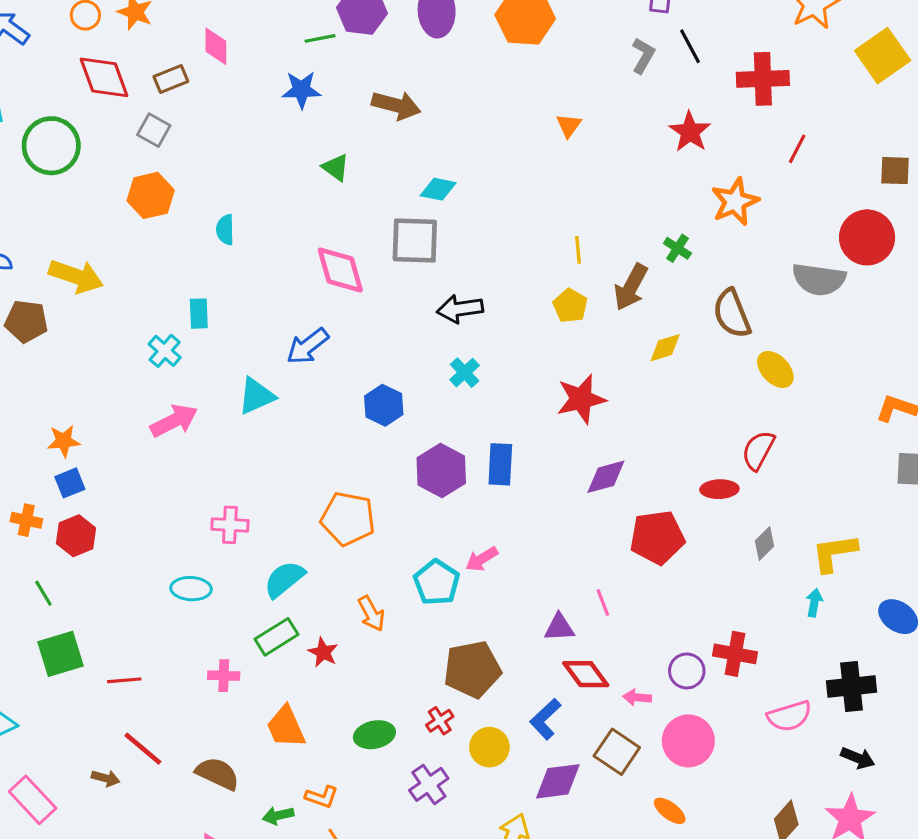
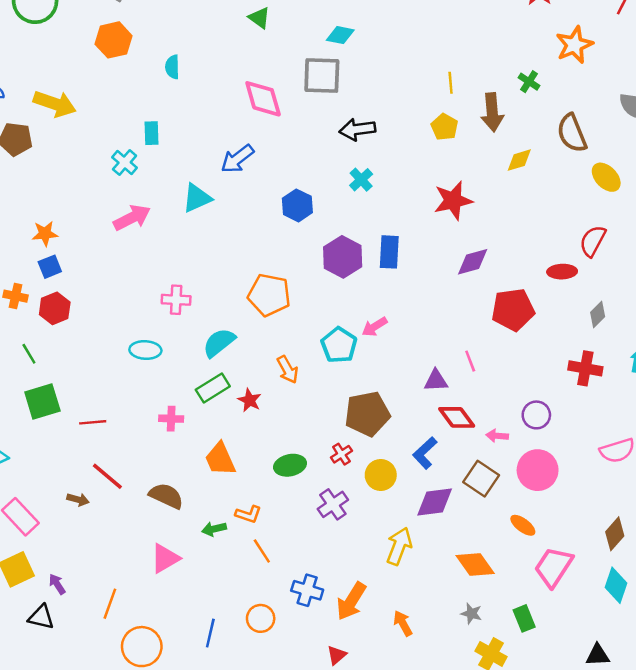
brown arrow: (631, 287) -> (492, 112), turned -33
red cross: (735, 654) -> (585, 368), moved

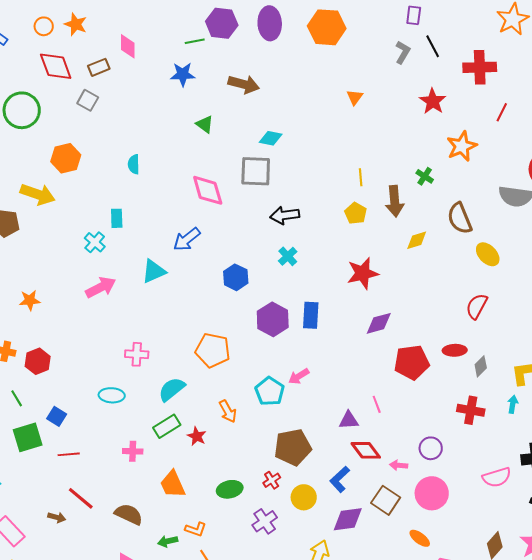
orange hexagon: (114, 40) -> (66, 158), moved
blue square: (50, 267) -> (57, 416), moved, turned -36
red ellipse: (562, 272) -> (455, 350), moved

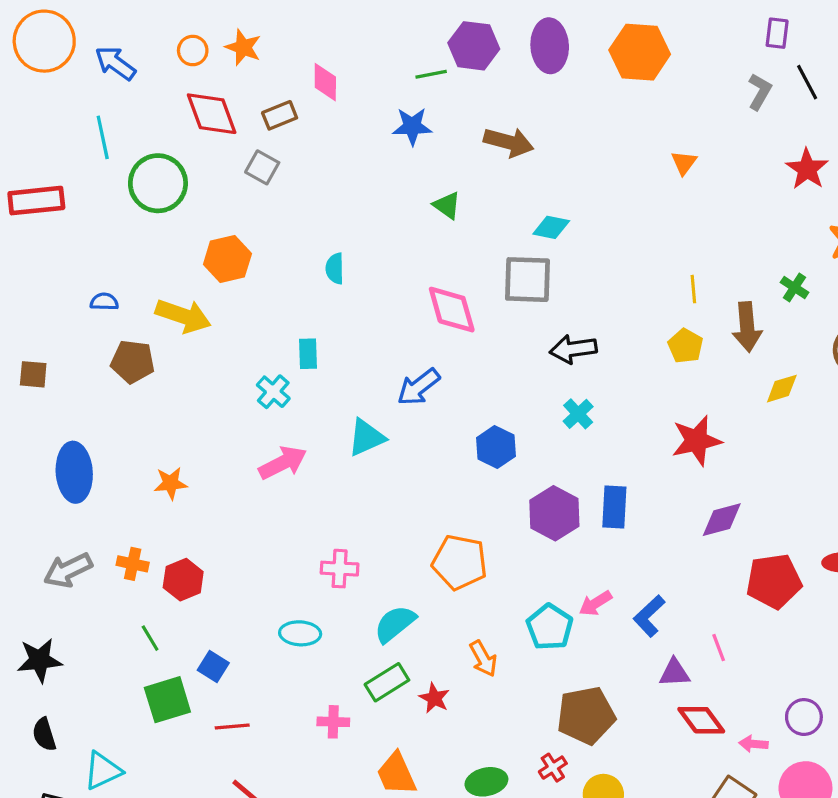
blue L-shape: (340, 479) -> (649, 616), moved

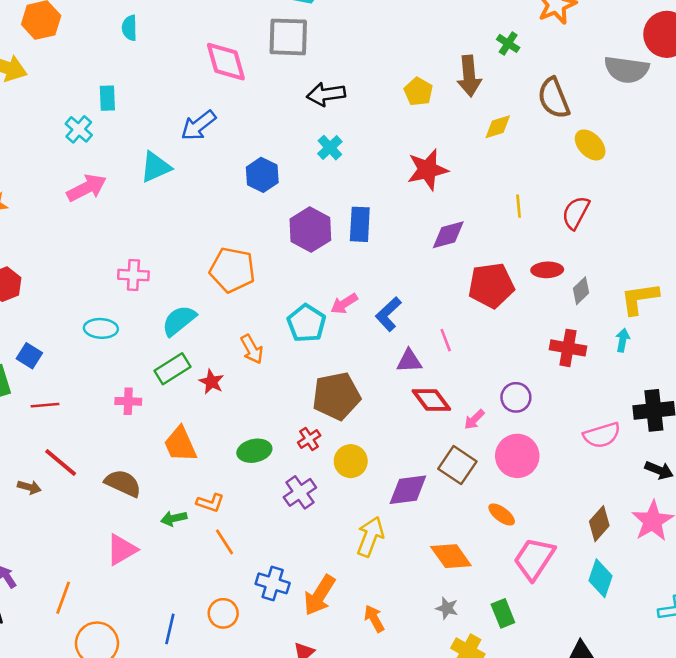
yellow line: (693, 289) -> (519, 206), moved
pink arrow: (753, 744) -> (474, 419), turned -50

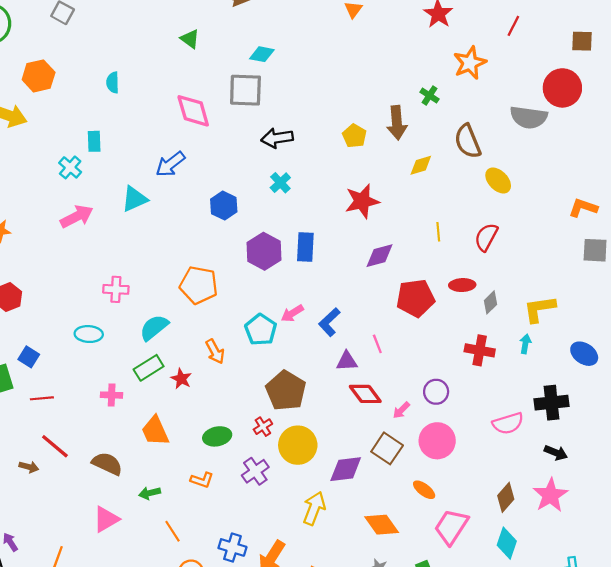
brown pentagon: (336, 396) -> (286, 391), turned -30
yellow circle: (351, 461) -> (298, 445), size x1.4
orange L-shape: (210, 503) -> (202, 480), moved
orange line: (224, 542) -> (173, 531), moved

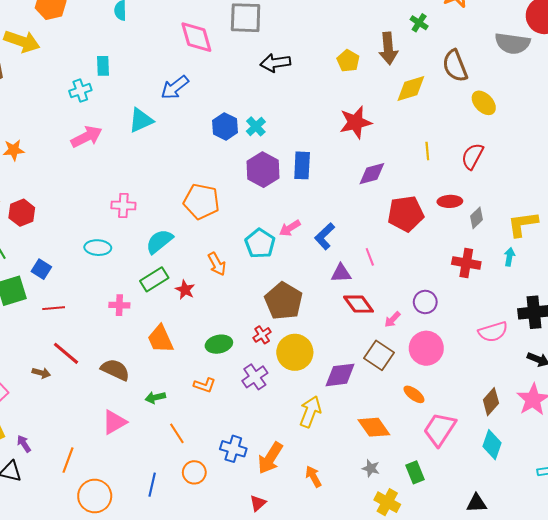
yellow diamond: (421, 165) -> (411, 88), size x1.4
cyan cross: (70, 167) -> (80, 91), turned 30
cyan cross: (280, 183) -> (256, 126), moved

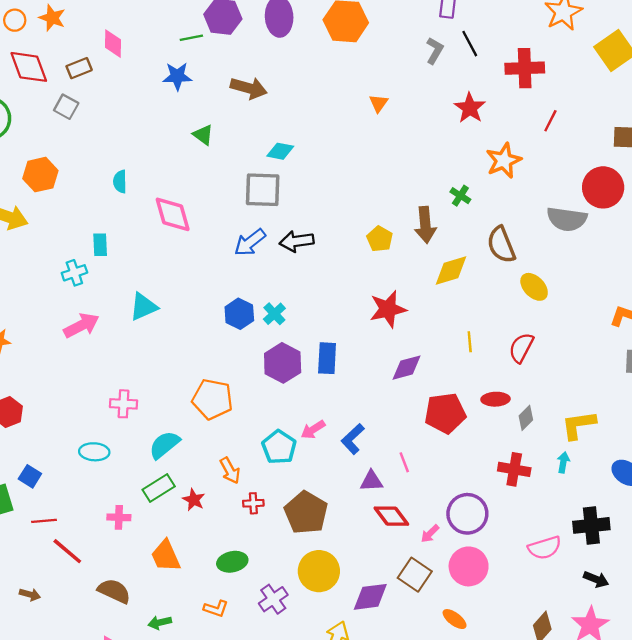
pink diamond: (196, 37) -> (173, 214), moved
blue arrow: (175, 87) -> (250, 242), moved
purple circle: (425, 302) -> (467, 514), size x1.5
red cross: (262, 335) -> (253, 503), moved, turned 30
red line: (66, 353) -> (67, 551), moved

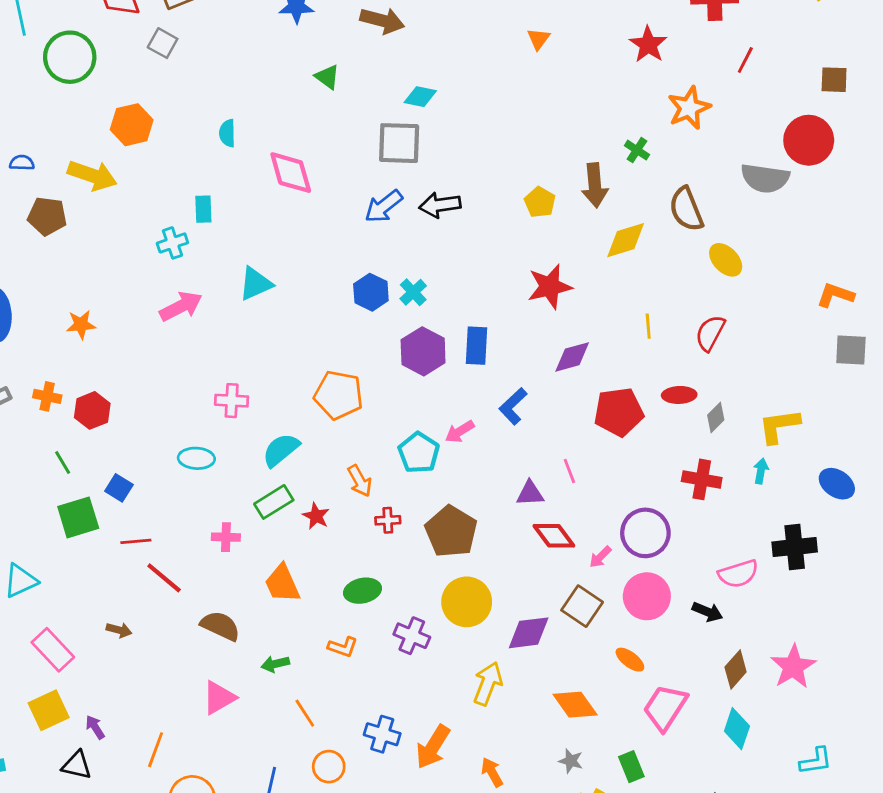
blue L-shape: (353, 439) -> (513, 406), moved
black arrow: (596, 579) -> (707, 612), moved
purple cross: (273, 599) -> (412, 636), turned -32

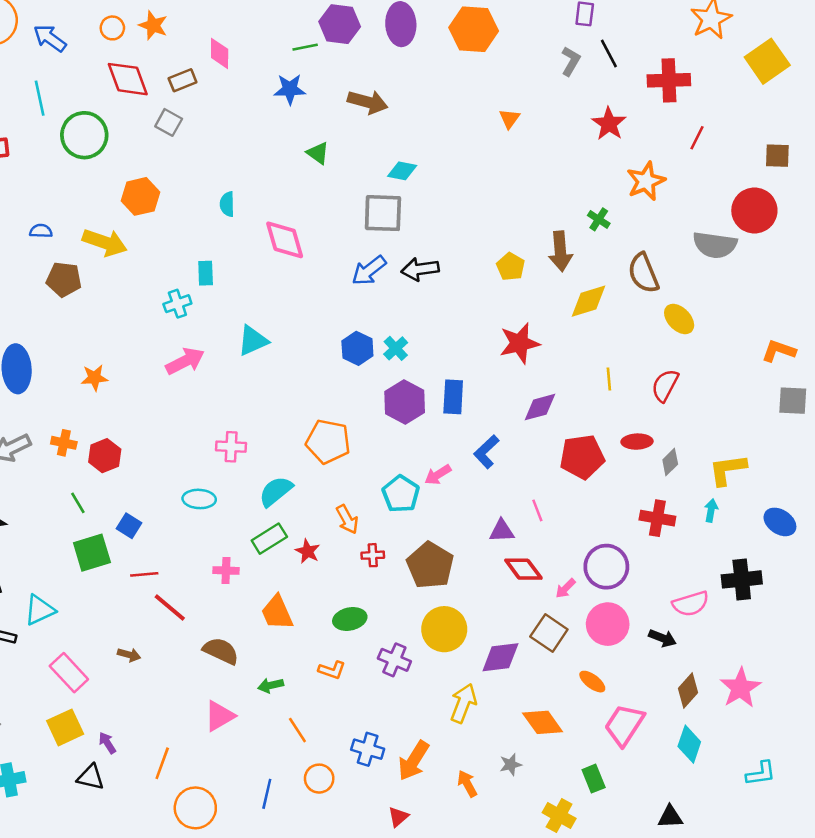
gray star: (571, 761) -> (511, 764), moved, turned -30

